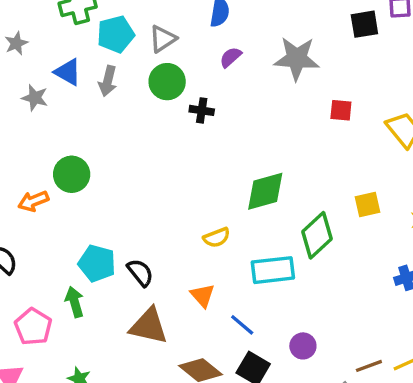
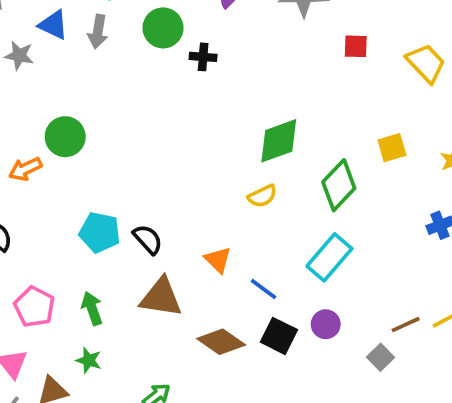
yellow semicircle: (217, 237) -> (262, 196), moved
cyan rectangle: (273, 270) -> (329, 257), moved, turned -39
green arrow: (75, 302) -> (92, 308), moved
purple circle: (303, 346) -> (326, 324), moved

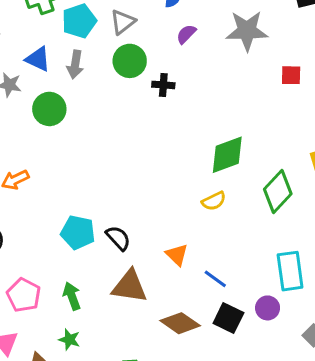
green circle: (65, 137) -> (49, 109), moved
cyan rectangle: (329, 257) -> (290, 271), moved, turned -48

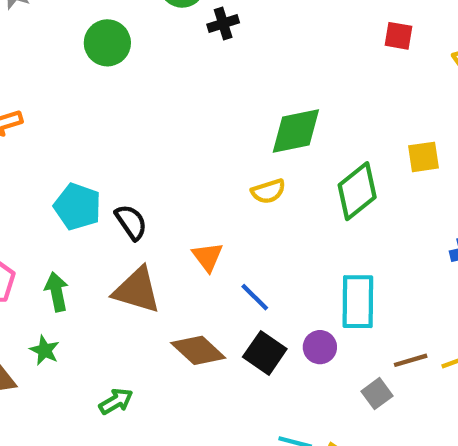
black cross: (163, 85) -> (223, 23), turned -30
green circle: (49, 109) -> (107, 43), moved

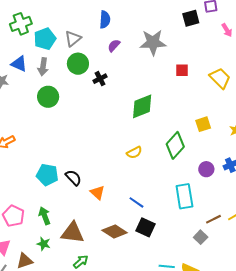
green diamond: (296, 131) -> (142, 106), moved
orange triangle: (208, 257) -> (97, 193), moved
brown triangle: (137, 290) -> (73, 233), moved
purple circle: (320, 347) -> (206, 169), moved

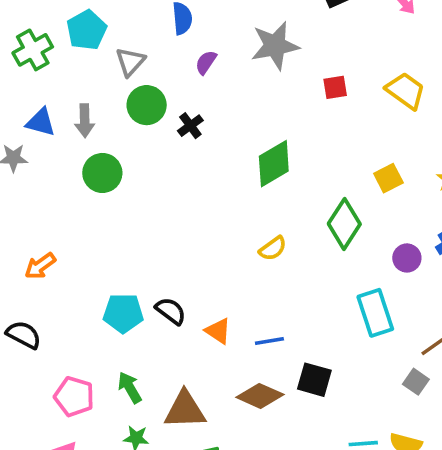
cyan pentagon: (45, 39) -> (87, 30), moved
blue line: (136, 202) -> (269, 341), moved, turned -35

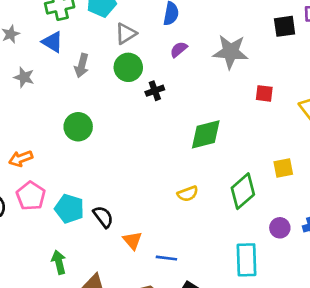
blue triangle: (41, 122) -> (52, 42), moved
green circle: (102, 173) -> (78, 127), moved
pink pentagon: (74, 397) -> (31, 196), moved

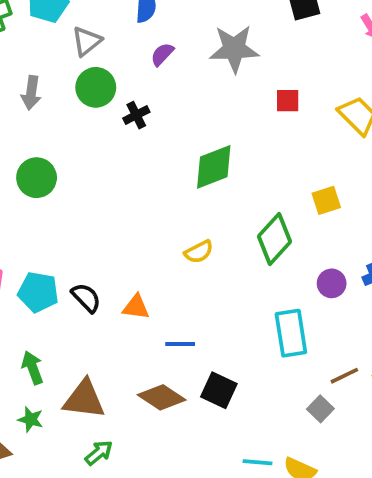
orange triangle: (132, 240) -> (136, 307), moved, turned -36

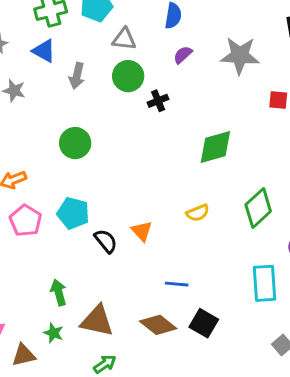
gray triangle: (87, 41) -> (124, 39), turned 40
cyan pentagon: (38, 292) -> (73, 213), moved
orange triangle: (136, 307) -> (142, 231), moved, turned 35

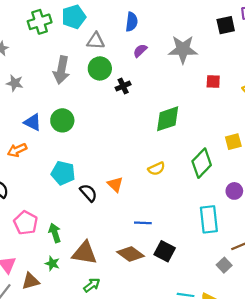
blue triangle: (44, 51) -> (33, 122), moved
gray arrow: (77, 76) -> (61, 70), size x1.4
pink pentagon: (26, 221) -> (26, 223), moved

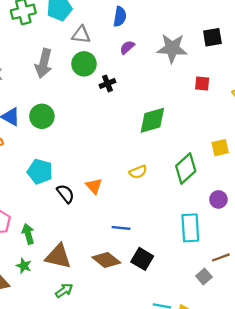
black square: (226, 25) -> (212, 37), moved

